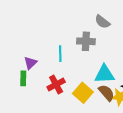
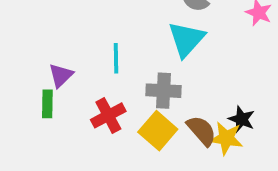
gray cross: (86, 41) -> (164, 91), moved
cyan triangle: (104, 74) -> (186, 39), moved, turned -45

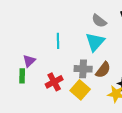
cyan line: (116, 58) -> (58, 41), moved
brown semicircle: (202, 131) -> (103, 70), moved, turned 78

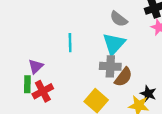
gray cross: (83, 69) -> (110, 66), moved
red cross: (54, 82) -> (43, 91), moved

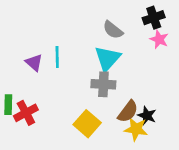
purple triangle: (36, 66) -> (34, 63), moved, turned -35
brown semicircle: (123, 77) -> (128, 111), moved

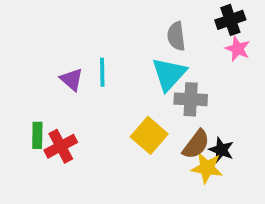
gray semicircle: (113, 30) -> (176, 36), turned 45
gray cross: (103, 84) -> (191, 99), moved
yellow square: (87, 124) -> (149, 135), moved

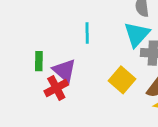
purple triangle: (72, 79) -> (64, 71), moved, size x1.4
green rectangle: (37, 135) -> (39, 61), moved

